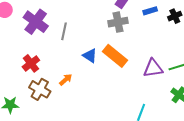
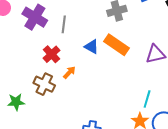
red cross: (31, 63) -> (51, 54), moved

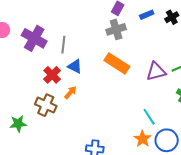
blue triangle: (92, 47) -> (75, 66), moved
cyan line: (147, 99) -> (149, 117), turned -48

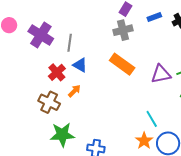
green star: (18, 124) -> (62, 135), moved, size x1.4

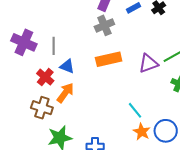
orange rectangle: (122, 64) -> (109, 59), turned -40
orange arrow: (74, 91) -> (65, 93), size x1.5
cyan line: (152, 119) -> (135, 110), moved

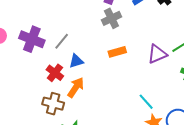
gray line: (54, 46) -> (62, 41), turned 42
orange rectangle: (109, 59) -> (117, 52), size x0.7
blue triangle: (67, 66) -> (76, 61), turned -35

